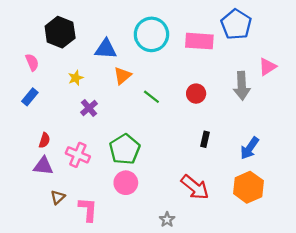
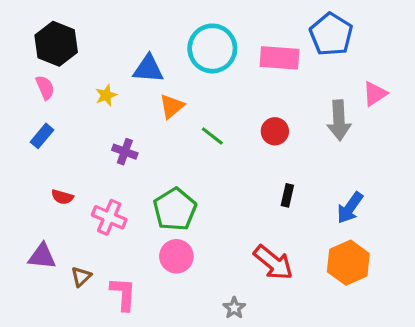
black hexagon: (60, 32) -> (56, 44), moved
yellow star: (76, 78) -> (106, 95), moved
purple cross: (89, 108) -> (125, 152), turned -30
red semicircle: (44, 140) -> (62, 197), turned 88
purple triangle: (43, 166) -> (42, 256), moved

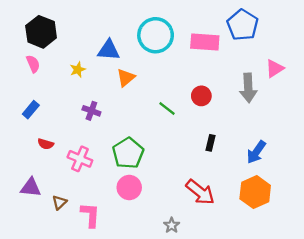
blue rectangle: (42, 136) -> (31, 110), moved
green line: (212, 136) -> (167, 108), moved

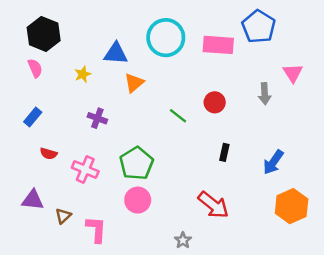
pink triangle: (275, 68) -> (293, 73), turned -30
gray arrow: (248, 88) -> (265, 94), size x0.7
orange hexagon: (255, 192) -> (292, 206), moved

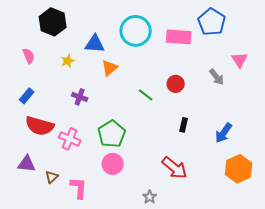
black hexagon: (44, 34) -> (53, 22), moved
gray arrow: (265, 94) -> (217, 77), turned -36
red semicircle: (49, 154) -> (40, 126), size x2.0

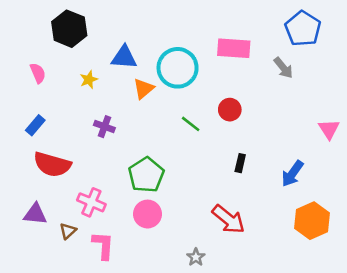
blue pentagon: (212, 22) -> (303, 29), moved
cyan circle: (136, 31) -> (178, 68), moved
pink triangle: (240, 60) -> (329, 129), moved
gray arrow: (217, 77) -> (283, 68), moved
pink cross: (70, 139) -> (91, 202), moved

